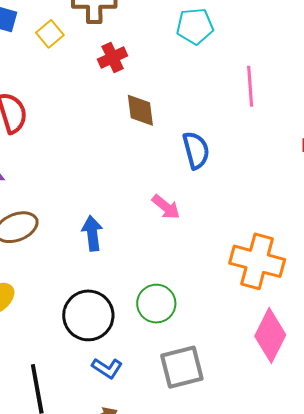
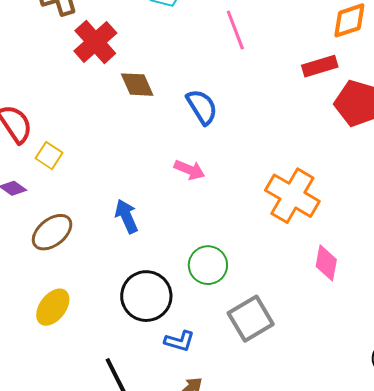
yellow square: (50, 34) -> (49, 156), moved
red cross: (113, 58) -> (95, 42), size x1.5
orange cross: (257, 261) -> (292, 196), turned 32
pink diamond: (270, 335) -> (326, 263), size x0.7

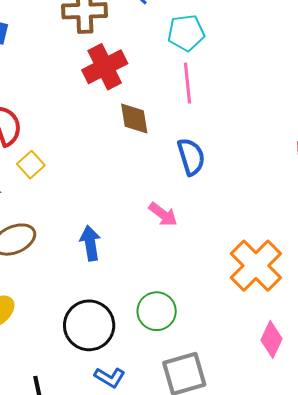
pink line: (235, 30) -> (188, 83), moved

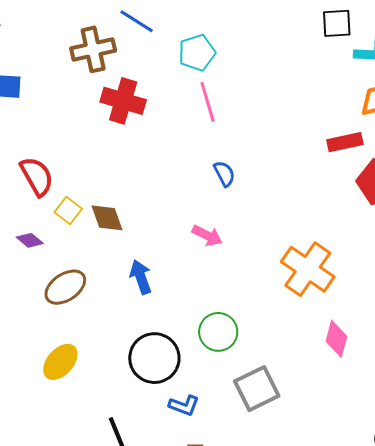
red cross: (105, 67) -> (123, 101), turned -36
brown diamond: (134, 119) -> (107, 218), moved
blue semicircle: (191, 157) -> (224, 174), size x0.7

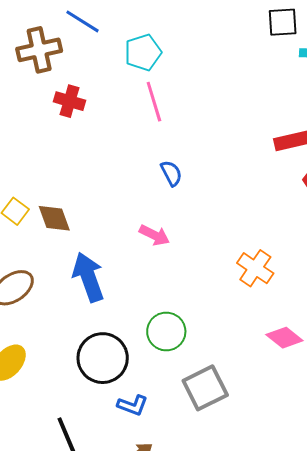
red cross: (123, 101) -> (69, 101), size x0.7
orange cross: (308, 269) -> (255, 268), size x0.7
blue arrow: (141, 277) -> (88, 277), size x1.4
pink diamond: (336, 339) -> (284, 338), turned -66

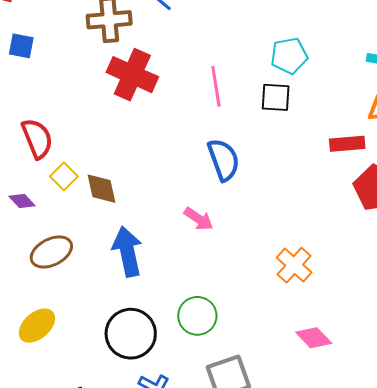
black square: (283, 22) -> (276, 97), moved
cyan pentagon: (143, 52) -> (289, 56), moved
red cross: (69, 101) -> (132, 75), size x1.6
blue semicircle: (171, 173) -> (224, 160), size x1.6

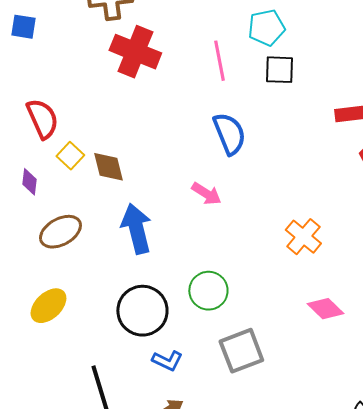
cyan pentagon: (289, 56) -> (266, 28), moved
purple diamond: (22, 201) -> (29, 182), turned 52

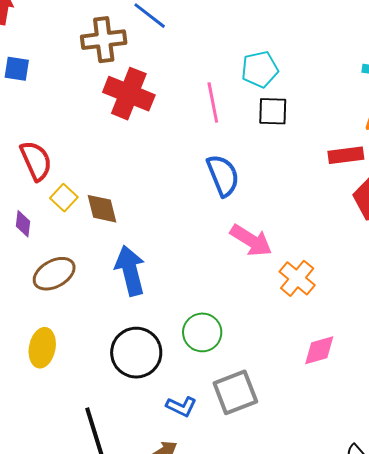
pink arrow: (206, 194) -> (251, 240), moved, size x1.4
yellow ellipse: (48, 306) -> (42, 348), turned -36
pink diamond: (325, 309) -> (319, 350), turned -60
blue L-shape: (167, 361) -> (181, 406), moved

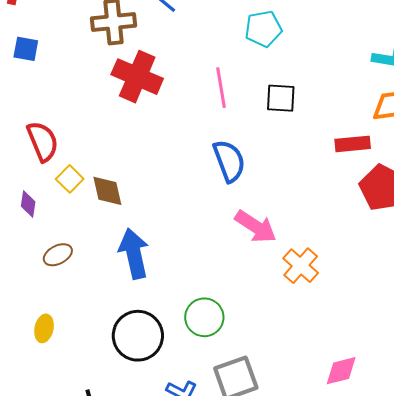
cyan pentagon: (260, 69) -> (263, 29), moved
brown ellipse: (54, 274) -> (58, 255), size x0.7
yellow ellipse: (42, 348) -> (44, 328), size x0.7
pink diamond: (319, 350) -> (341, 371), moved

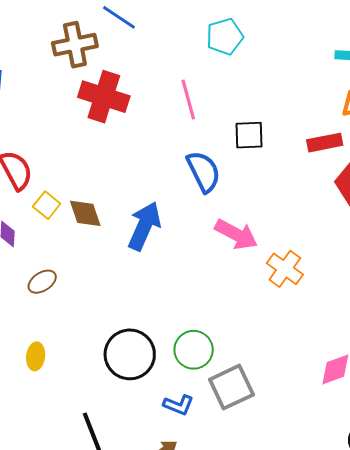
black square: (281, 98) -> (249, 135), moved
blue arrow: (134, 254) -> (144, 226), moved, turned 42
green circle: (204, 317) -> (194, 350), moved

